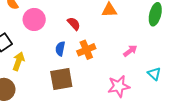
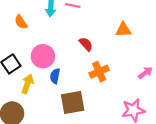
pink circle: (34, 19) -> (43, 56), moved
blue semicircle: (60, 49) -> (55, 76), moved

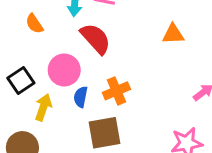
red semicircle: (86, 44) -> (96, 39), moved, size x1.6
orange cross: (99, 72) -> (116, 91), moved

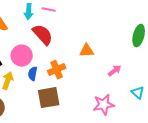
orange triangle: (173, 34) -> (87, 51), moved

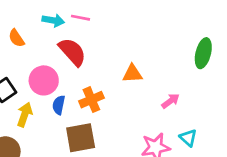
cyan arrow: (29, 12) -> (53, 20), turned -84
cyan triangle: (138, 93) -> (188, 138), moved

